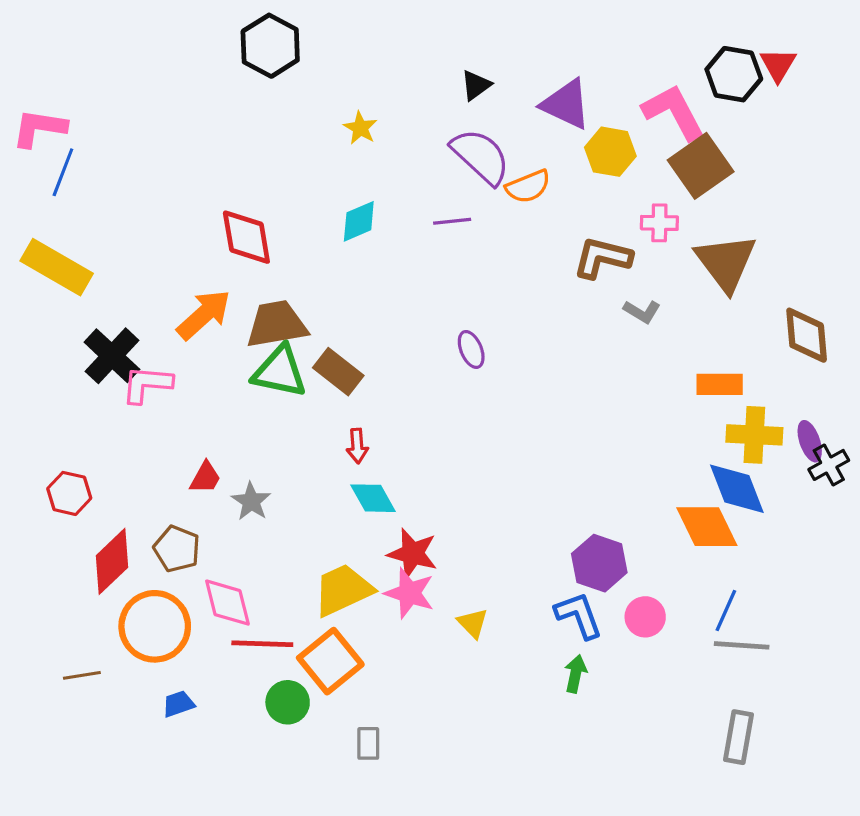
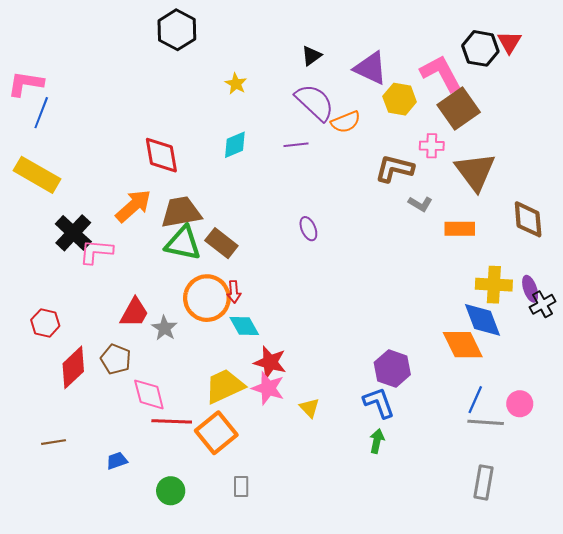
orange rectangle: (720, 384) -> (460, 229), moved
red trapezoid: (205, 478) -> (134, 313), size x1.4
pink circle: (645, 617) -> (520, 404), moved
orange circle: (155, 626) -> (207, 298), moved
green circle: (288, 702) -> (171, 491), moved

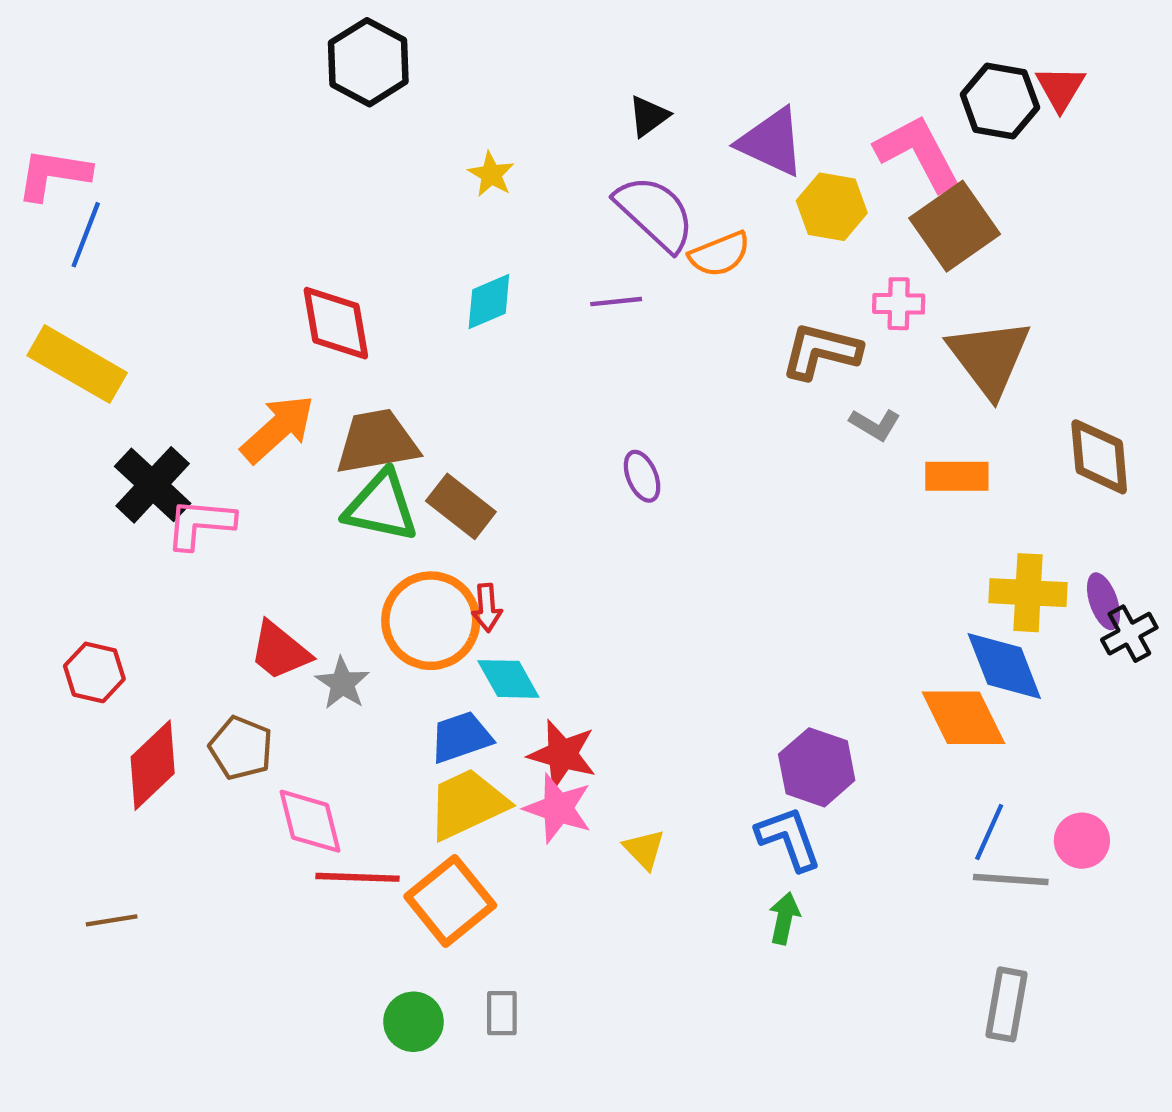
red trapezoid: (134, 313) -> (280, 651), turned 100
blue trapezoid: (117, 461) -> (461, 737), moved, size x1.4
green circle: (171, 491) -> (414, 1022), moved

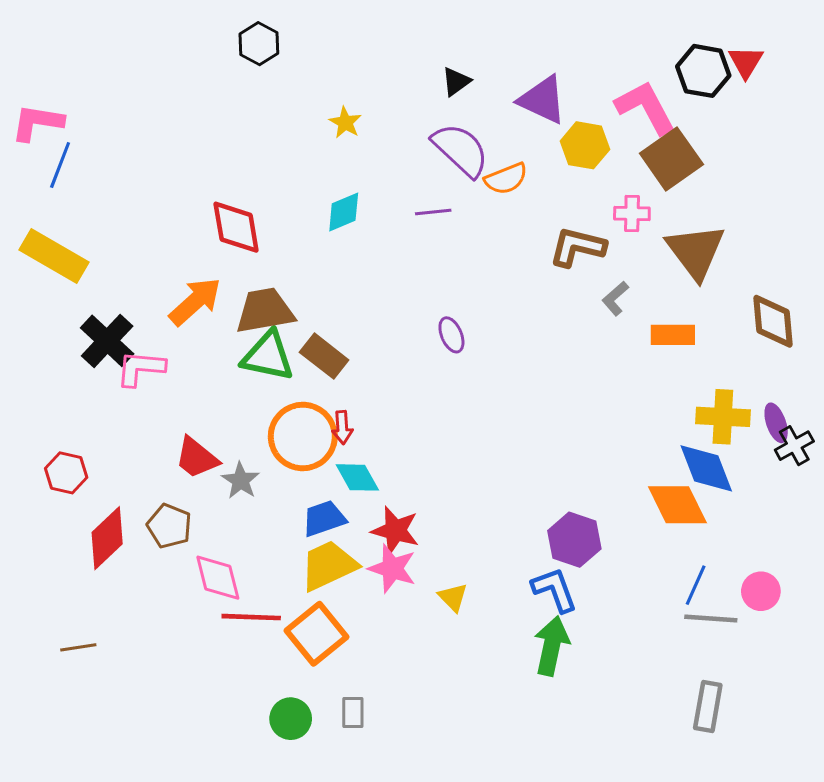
black hexagon: (368, 62) -> (259, 44), size x0.7
gray L-shape: (875, 424) -> (615, 298), turned 108
green arrow: (784, 918) -> (552, 646), size x1.6

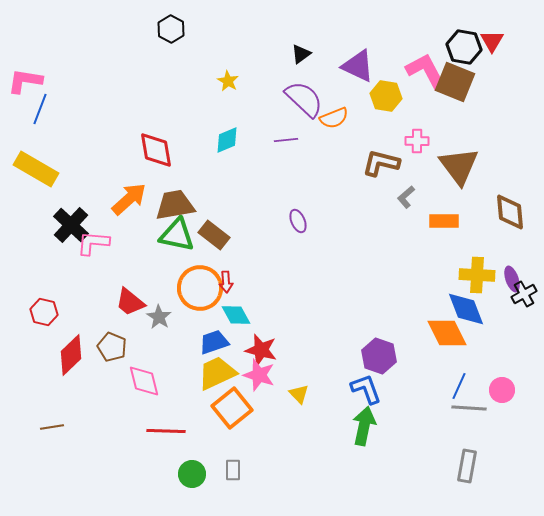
brown square: (671, 159) -> (455, 82), moved, turned -33
red line: (251, 617) -> (166, 431), moved
orange square: (316, 634) -> (232, 408), moved

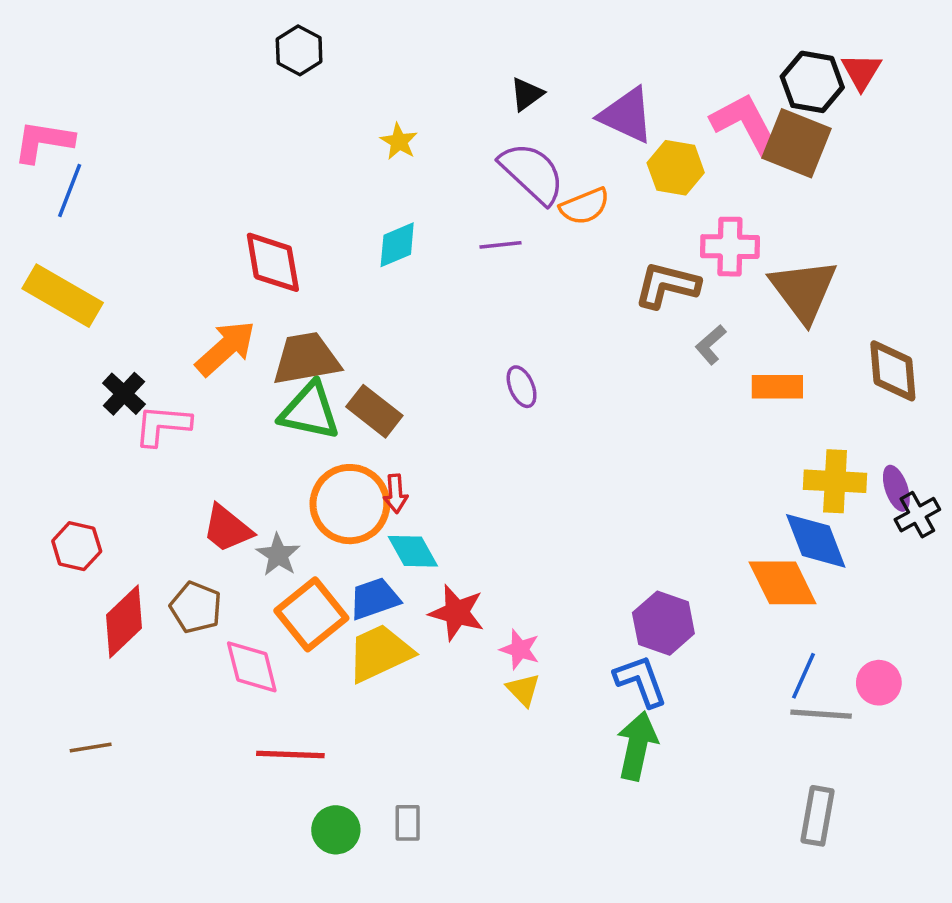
pink cross: (417, 141) -> (730, 247), size x1.4
black cross: (71, 225) -> (124, 394), size x0.7
pink star: (259, 375) -> (520, 649), moved, size x0.7
orange square: (232, 408) -> (311, 614), moved

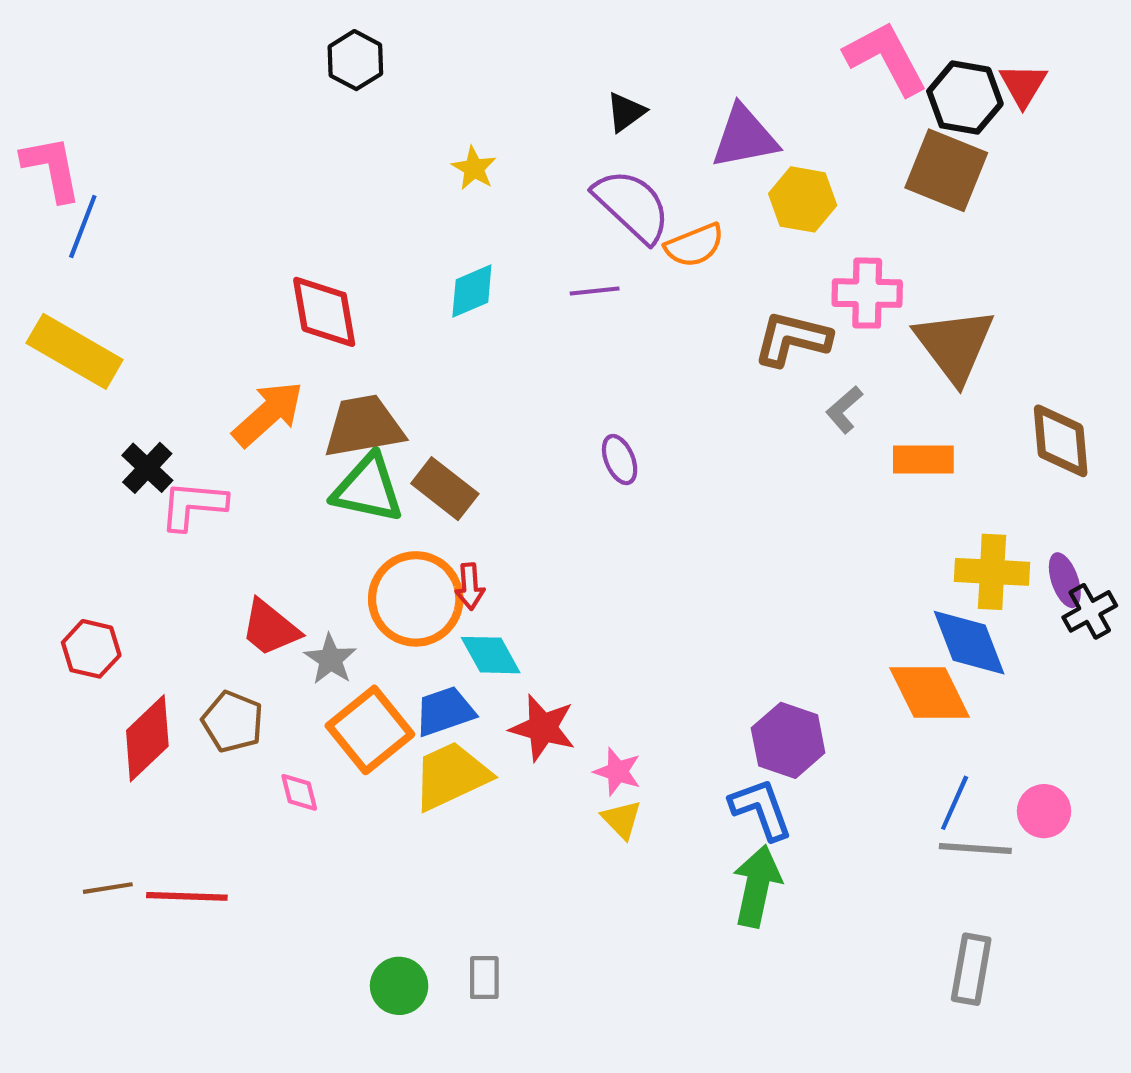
purple triangle: (627, 115) -> (744, 137), turned -36
pink L-shape: (746, 124) -> (886, 58), moved
pink L-shape: (43, 141) -> (52, 168), turned 70
pink diamond: (252, 667) -> (299, 792), size x0.6
red line: (290, 755) -> (187, 896), moved

